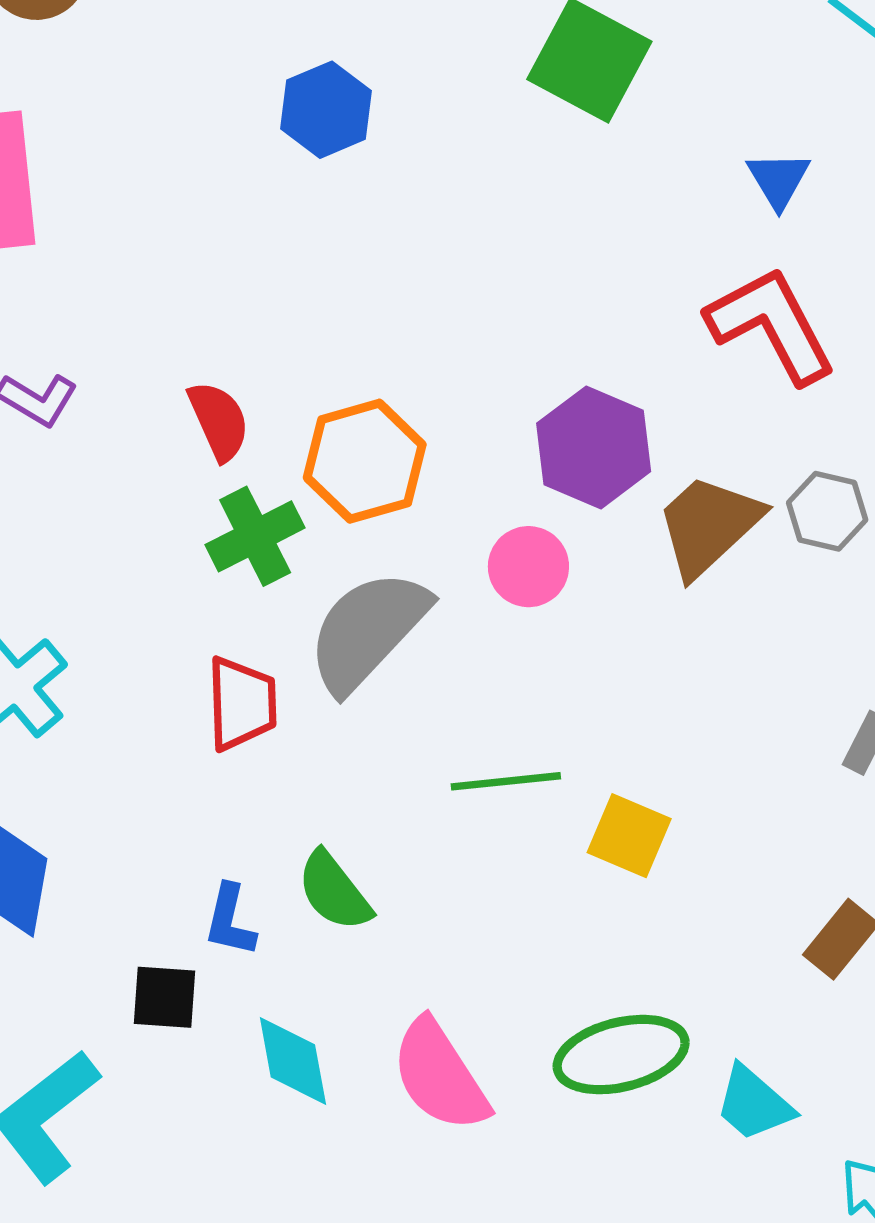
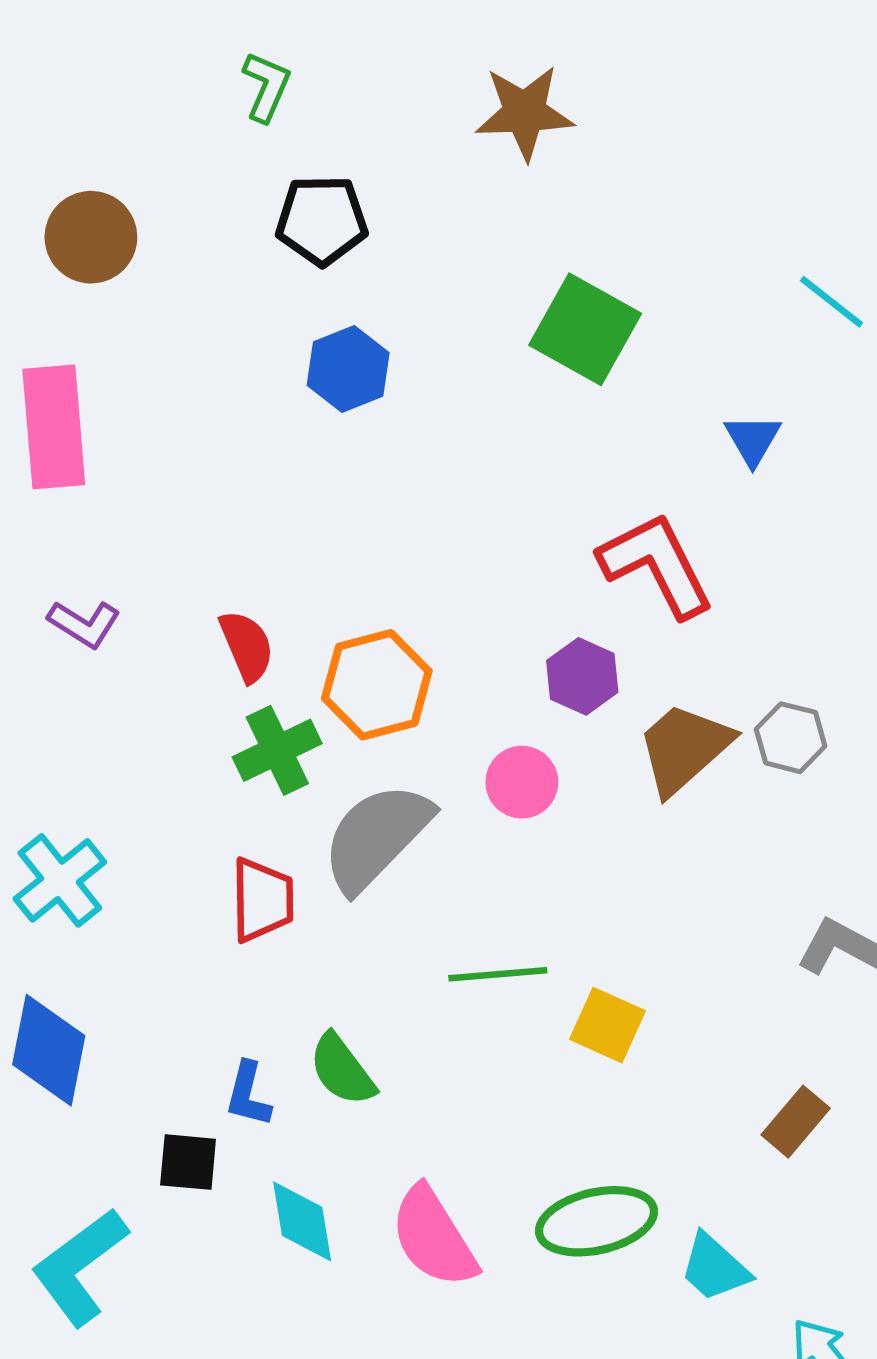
red L-shape: (771, 325) -> (656, 565), moved
purple hexagon: (594, 447) -> (582, 676), size x0.7

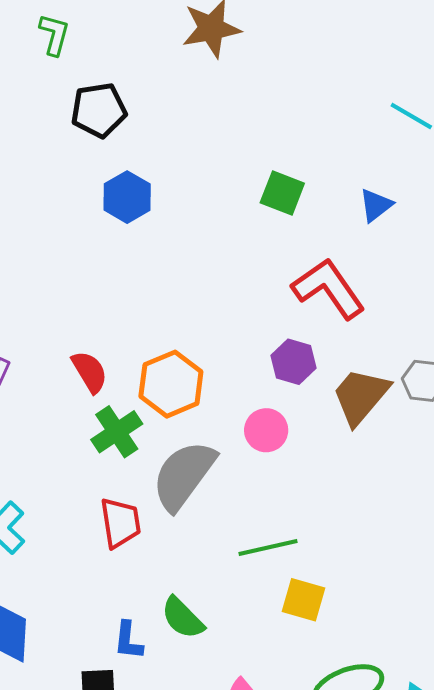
green square: (585, 329) -> (282, 193), moved, size x0.7
blue triangle: (753, 440) -> (376, 205), turned 30
yellow square: (607, 1025) -> (303, 600), moved

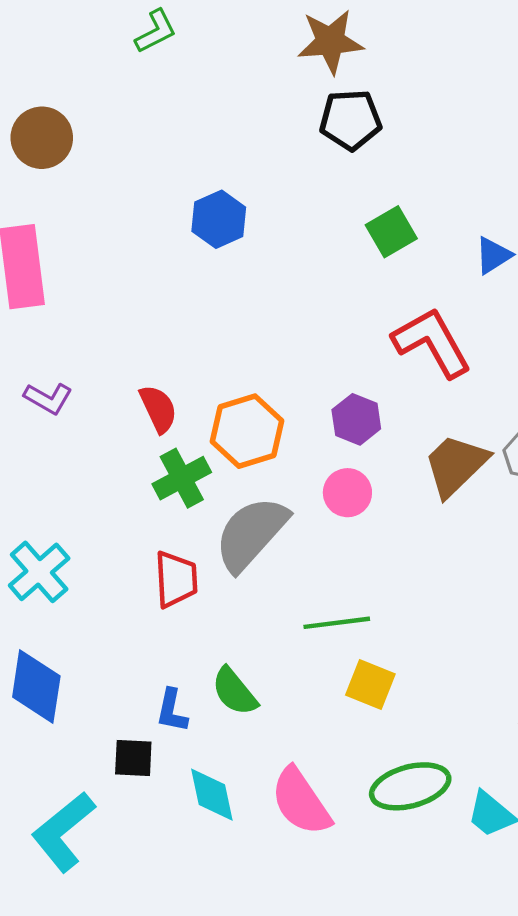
green L-shape: (54, 35) -> (156, 31), turned 42
black pentagon: (99, 110) -> (350, 120), moved
green square: (282, 193) -> (391, 232), turned 33
purple hexagon: (294, 362) -> (356, 419), moved

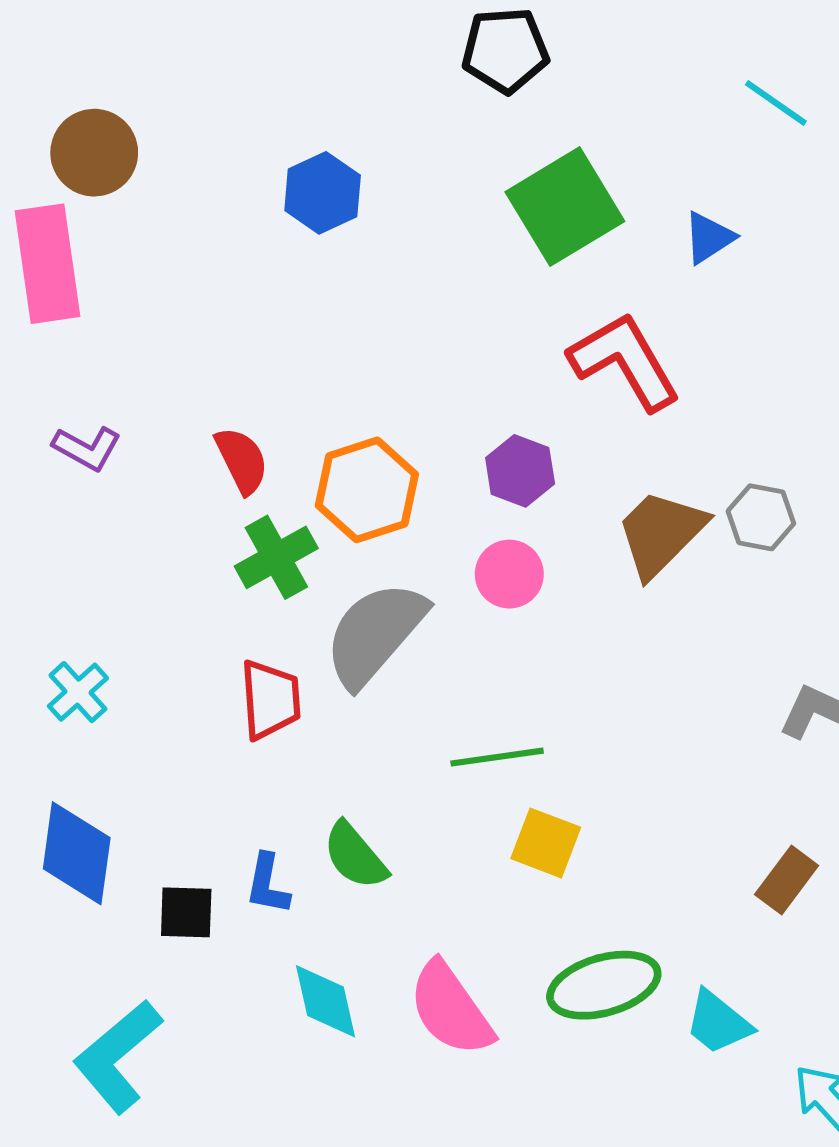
brown circle: (42, 138) -> (94, 153), moved
green square: (391, 232) -> (565, 207), size x1.6
cyan cross: (39, 572) -> (78, 692), size x0.7
black square: (133, 758) -> (186, 912), moved

